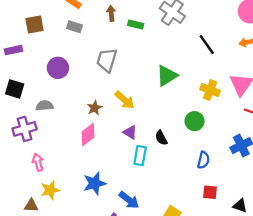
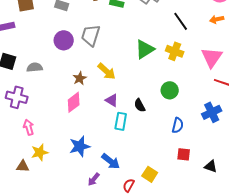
purple circle: (58, 68) -> (64, 40), moved
yellow cross: (210, 90) -> (175, 51), moved
gray semicircle: (45, 106) -> (35, 67), moved
purple cross: (25, 129) -> (17, 97), turned 30

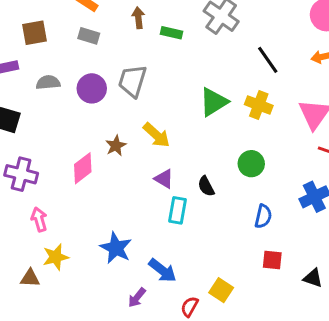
gray semicircle: (35, 67) -> (48, 82), moved
pink diamond: (74, 102) -> (83, 168), moved
blue star: (80, 146) -> (116, 248), turned -30

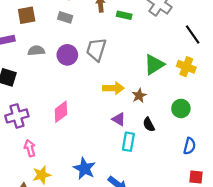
yellow arrow: (156, 135) -> (113, 88), turned -42
brown star: (116, 146) -> (139, 96), moved
purple cross: (21, 174) -> (17, 116), turned -30

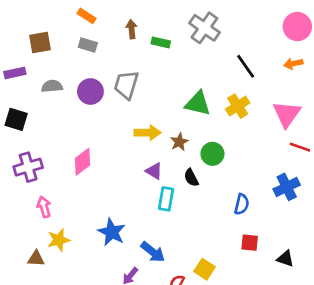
green triangle: (154, 65) -> (198, 103), turned 45
yellow cross: (186, 67) -> (238, 106), turned 36
green circle: (181, 108) -> (212, 154), moved

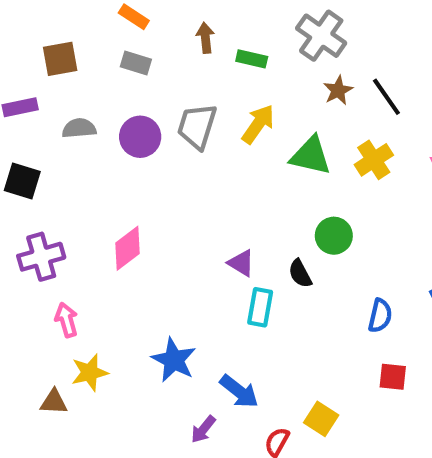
yellow arrow: (147, 133) -> (258, 124), moved, turned -55
brown star: (179, 142) -> (338, 90), moved

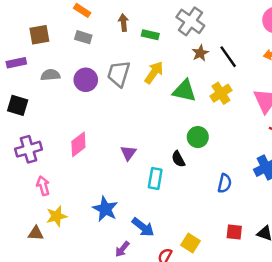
purple triangle: (241, 263) -> (128, 153), moved, turned 35
red square: (393, 377) -> (234, 232), moved

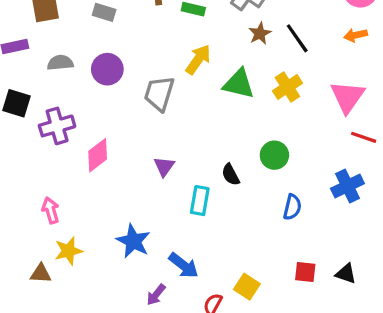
gray trapezoid: (119, 74) -> (159, 94), moved
green circle: (198, 137) -> (274, 155), moved
purple cross: (29, 149) -> (57, 126), moved

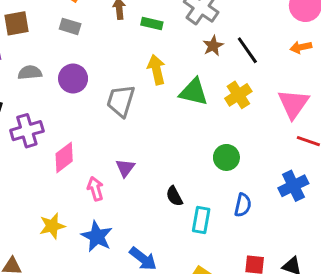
yellow arrow: (198, 59) -> (156, 70), turned -48
black semicircle: (231, 175) -> (174, 196), moved
cyan rectangle: (200, 201) -> (201, 220), moved
pink arrow: (51, 210) -> (95, 189), moved
yellow star: (68, 251) -> (52, 226), moved

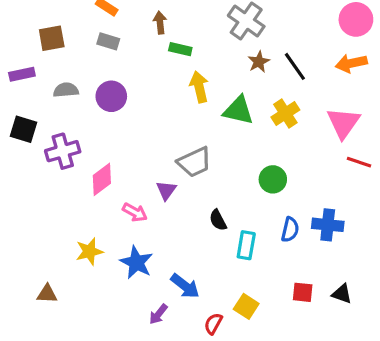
green rectangle: (152, 23) -> (180, 49), moved
orange arrow: (301, 47) -> (351, 63), size x1.4
gray trapezoid: (121, 101) -> (194, 162), moved, turned -132
blue cross: (293, 186) -> (328, 225), moved, turned 32
pink arrow: (95, 189) -> (135, 212), turned 135

